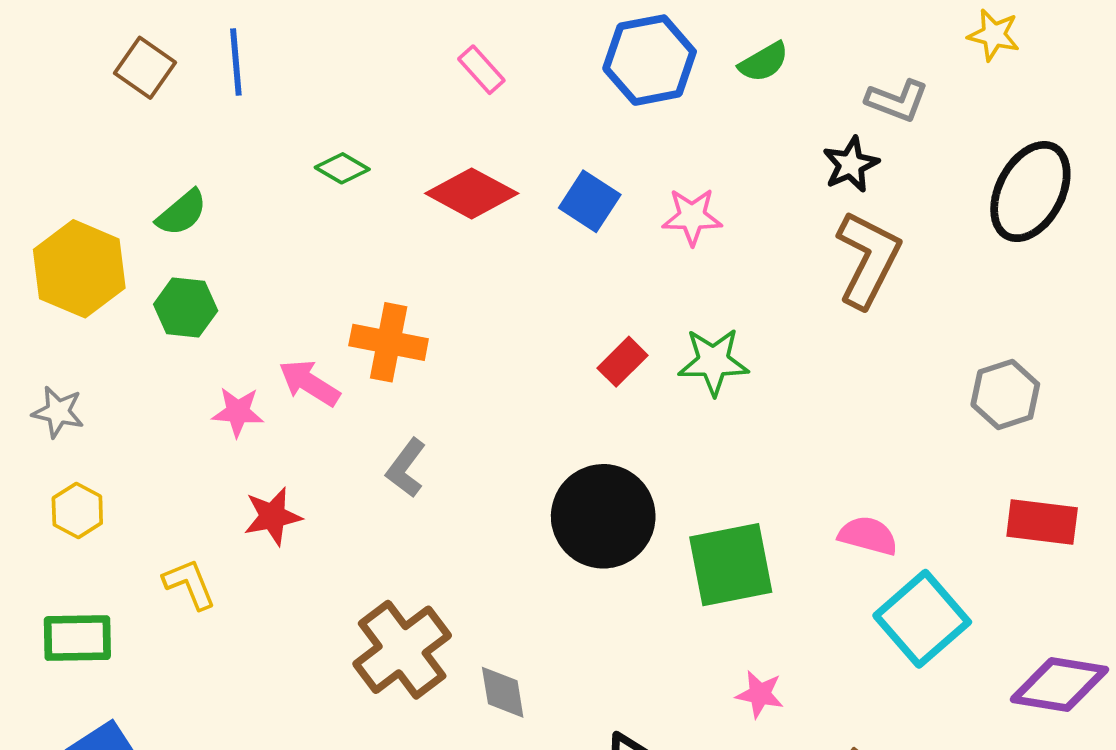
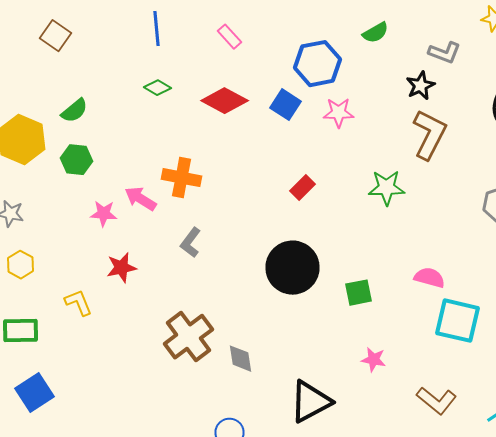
blue hexagon: (650, 60) -> (318, 64), moved
blue line: (236, 62) -> (156, 29), moved
green star: (713, 362) -> (386, 188), moved
green square: (731, 565) -> (358, 293), size x0.6
cyan square: (922, 619) -> (458, 321), turned -36

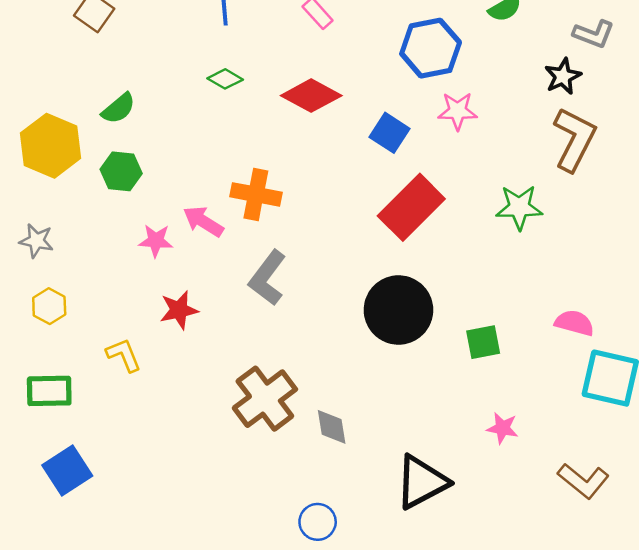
blue square: (286, 105) -> (389, 133), moved
red rectangle: (302, 188) -> (411, 207), size x2.0
gray L-shape: (190, 243) -> (267, 278), size x1.4

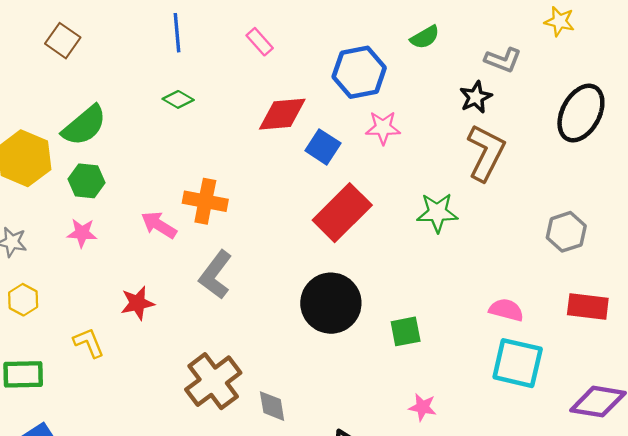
red diamond: (311, 96) -> (282, 114), moved, turned -33
green semicircle: (119, 108) -> (84, 125), size x1.5
pink star: (156, 241) -> (82, 233), moved
pink semicircle: (574, 323) -> (506, 310), moved

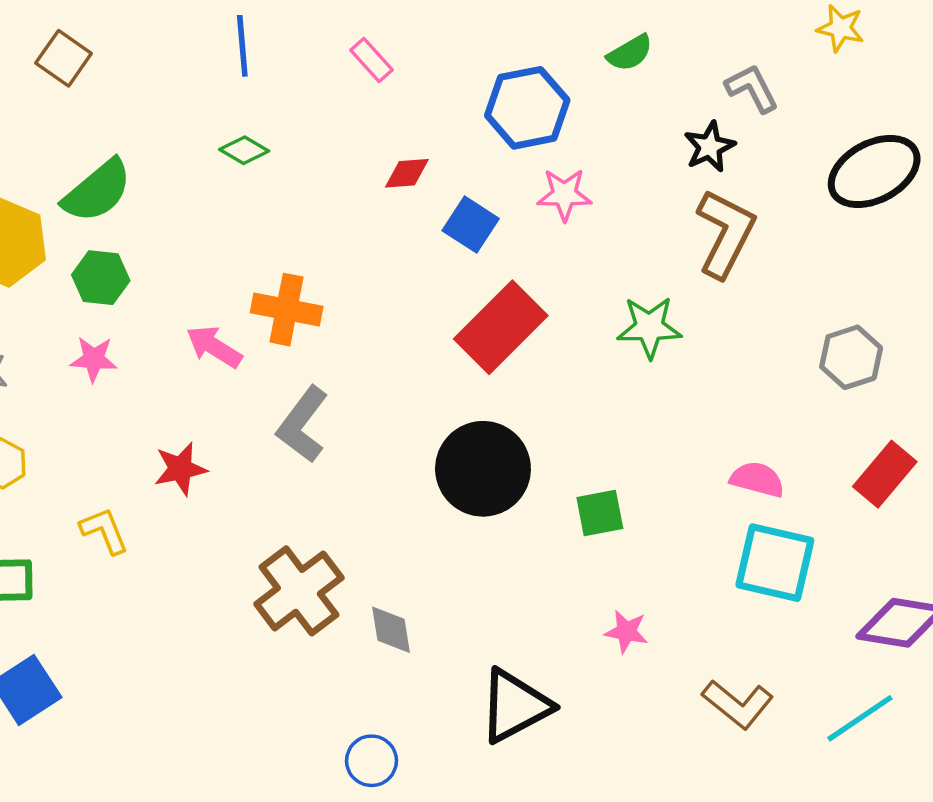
gray L-shape: (503, 60) -> (752, 88), turned -138
black ellipse: (581, 113) -> (874, 171), turned 34
red diamond: (282, 114) -> (407, 173), size x0.6
red rectangle: (588, 306) -> (885, 474), turned -57

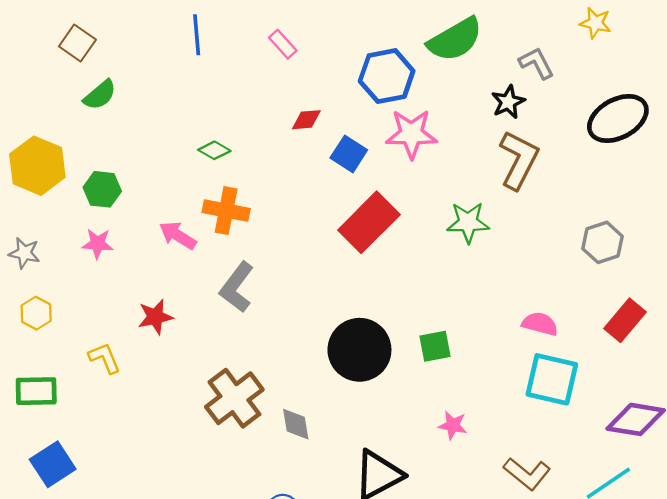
green semicircle: (630, 53) -> (455, 39), size x1.8
green diamond: (244, 150) -> (214, 150), moved
green semicircle: (97, 191) -> (100, 95), moved, size x0.7
pink star: (564, 194) -> (411, 134), size x1.4
black circle: (483, 469) -> (359, 350), moved

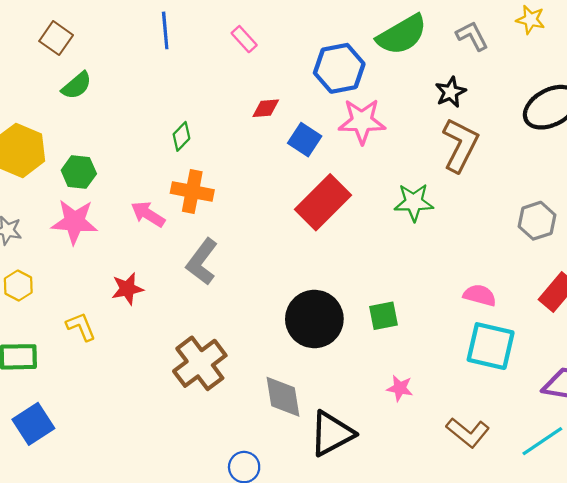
gray L-shape: (536, 63) -> (472, 36), moved
green diamond: (214, 150) -> (181, 136), turned -76
pink star: (98, 244) -> (74, 222), size x1.6
gray diamond: (296, 424) -> (283, 397), moved, size x1.4

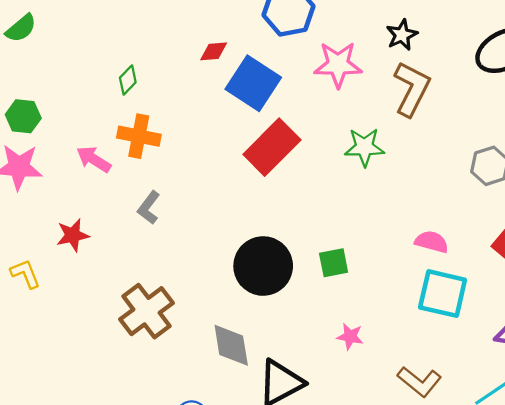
pink star: (362, 121) -> (338, 65), moved
blue square: (305, 140) -> (253, 83), size x1.6
gray L-shape: (202, 262) -> (149, 208), size x0.7

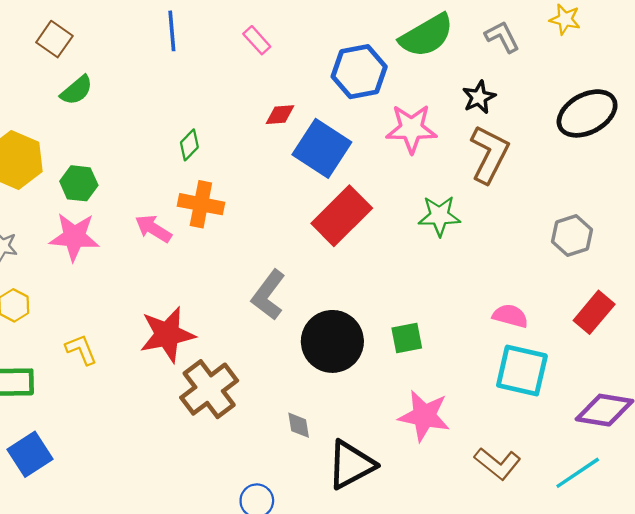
gray L-shape: (149, 208) -> (268, 295), moved, size x1.4
red star: (73, 235) -> (167, 334), moved, size x1.6
pink star: (350, 336) -> (424, 416), size x1.8
gray diamond: (231, 345) -> (299, 425), size x0.6

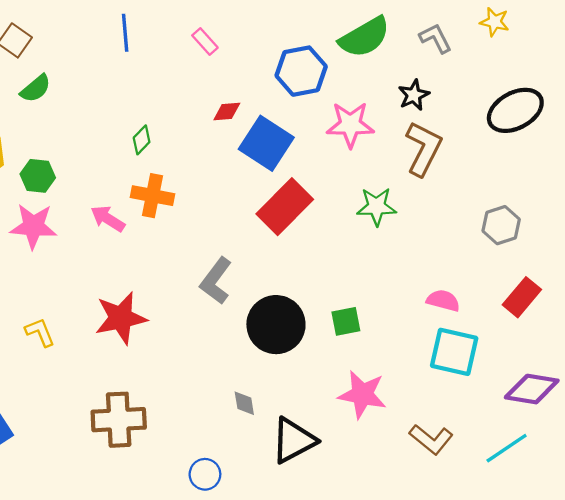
brown cross: (209, 389) -> (119, 420), moved, turned 34

